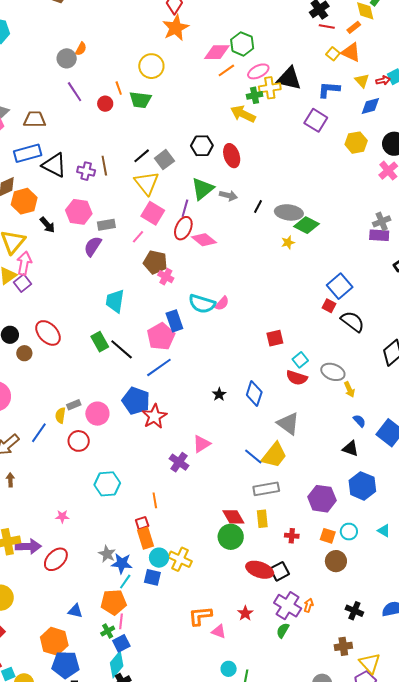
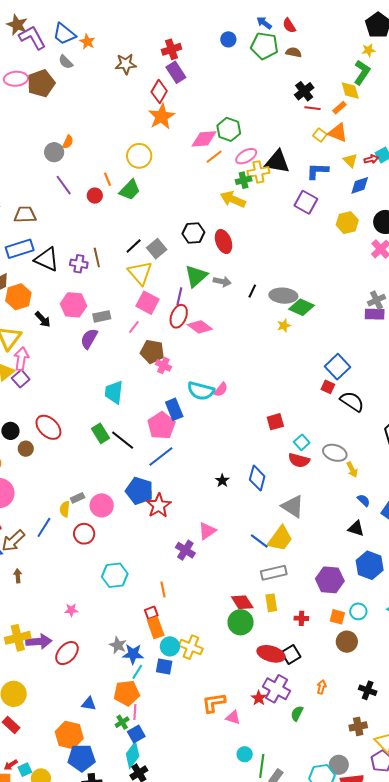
green trapezoid: (140, 100) -> (130, 190), turned -50
purple cross: (288, 606) -> (277, 689), moved

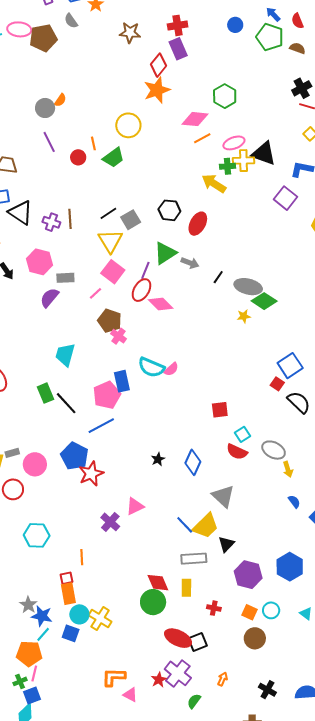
green hexagon: (229, 129) -> (225, 96), moved
red ellipse: (224, 242) -> (198, 224), turned 40
black triangle: (356, 528) -> (226, 544), moved, turned 48

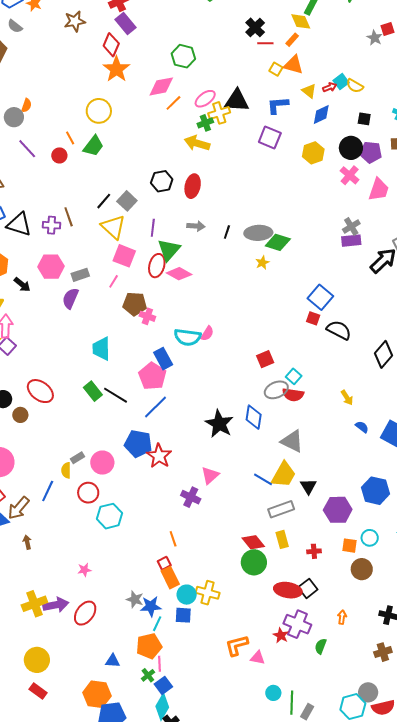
green triangle: (165, 253) -> (169, 250), moved
purple line: (145, 270) -> (153, 228), moved
gray ellipse: (274, 450) -> (276, 390), moved, turned -35
black star: (158, 459) -> (219, 424), size x2.0
cyan hexagon: (37, 535) -> (110, 516), moved

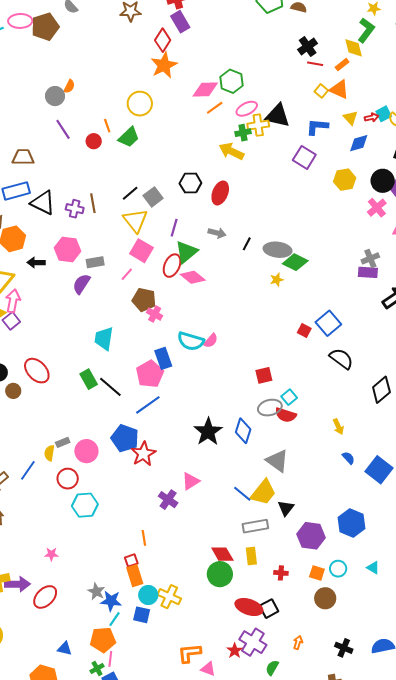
green hexagon: (183, 56) -> (232, 81), moved
black arrow: (22, 285) -> (36, 263), turned 132
red square: (313, 318) -> (304, 331), moved

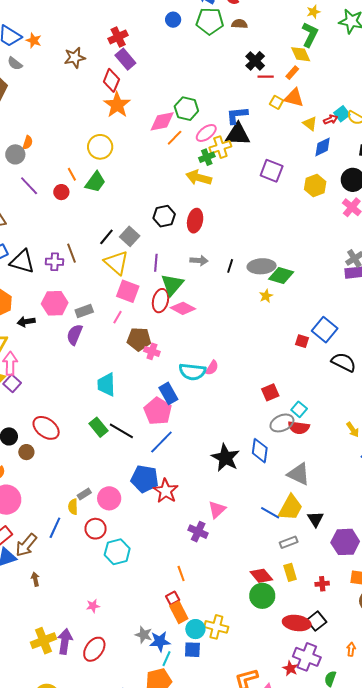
blue L-shape: (317, 127) -> (237, 115), moved
gray rectangle: (255, 526) -> (289, 542), size x0.7
purple arrow: (17, 584) -> (65, 641), turned -70

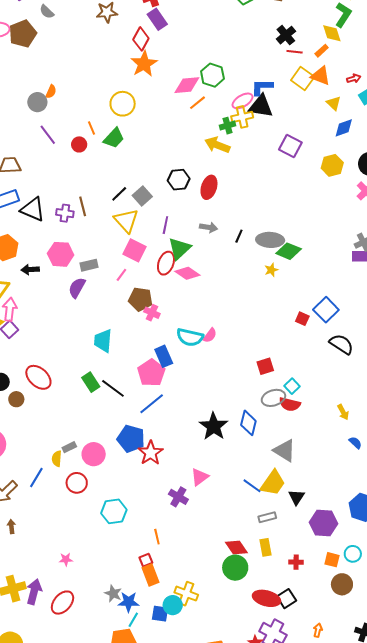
yellow square: (276, 102) -> (303, 78), size x1.6
red arrow: (331, 119) -> (354, 78), moved
pink ellipse: (206, 133) -> (243, 101), moved
cyan hexagon: (117, 552) -> (114, 511), moved
cyan circle: (195, 629) -> (173, 605), moved

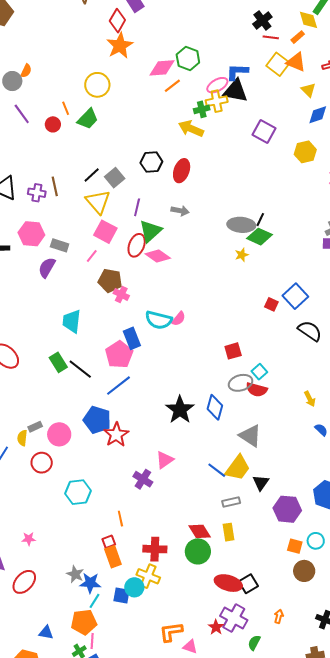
black line: (239, 236) -> (260, 220), moved
gray rectangle: (89, 265) -> (60, 245), turned 30
red cross: (296, 562) -> (155, 549), moved, size x1.6

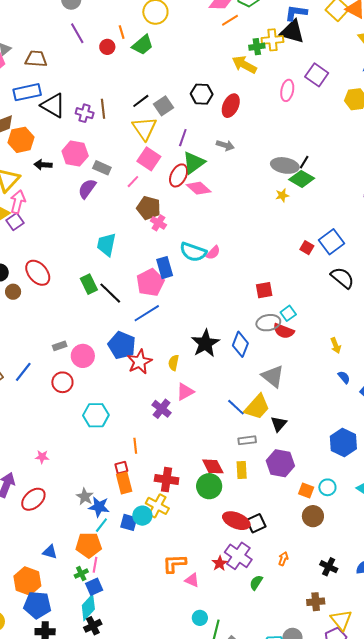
pink ellipse: (217, 85) -> (287, 90), moved, turned -55
yellow semicircle: (22, 438) -> (174, 363), moved
purple hexagon: (287, 509) -> (280, 463), moved

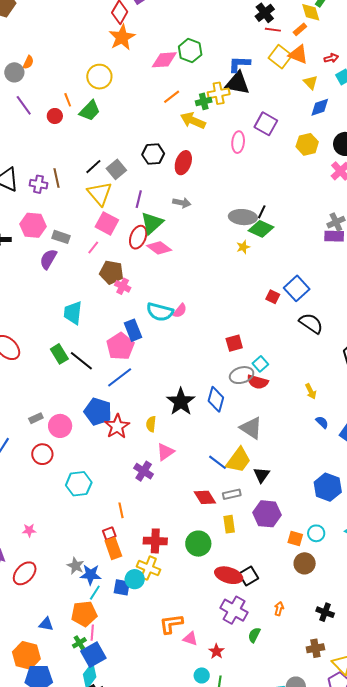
orange line: (230, 20) -> (172, 97), moved
red diamond: (213, 466) -> (205, 497), moved
red star: (220, 563) -> (216, 651), moved
blue square: (94, 587) -> (93, 655), size x1.4

